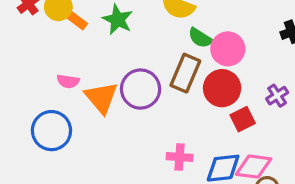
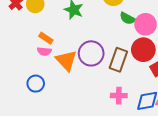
orange rectangle: (76, 20) -> (46, 38), moved
brown rectangle: (185, 73) -> (118, 60), moved
blue circle: (51, 131) -> (36, 84), size x0.7

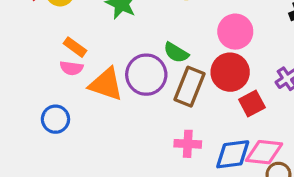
green semicircle: (127, 18) -> (176, 53), moved
orange triangle: (66, 60) -> (106, 84), turned -30

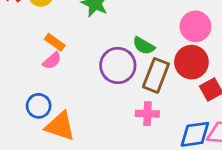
pink semicircle: (71, 68) -> (52, 61), turned -48
orange triangle: (106, 84) -> (60, 126), moved
pink cross: (188, 144) -> (147, 114), moved

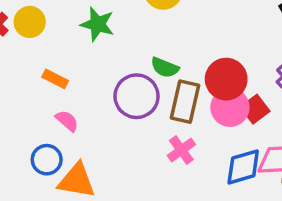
pink circle: (195, 26) -> (230, 107), moved
pink semicircle: (52, 61) -> (67, 121), moved, turned -90
pink cross: (147, 114) -> (181, 150), turned -30

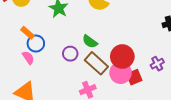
purple circle: (137, 96) -> (70, 54), size x0.6
brown rectangle: (185, 102) -> (96, 63), turned -75
blue circle: (47, 160) -> (36, 43), moved

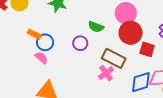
brown rectangle: (96, 63) -> (114, 58), moved
pink circle: (121, 73) -> (126, 13), moved
red square: (134, 77) -> (147, 49), turned -35

